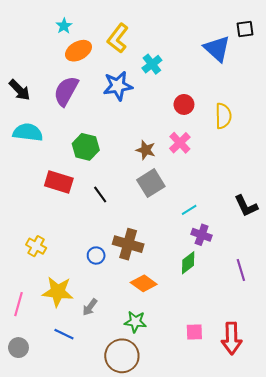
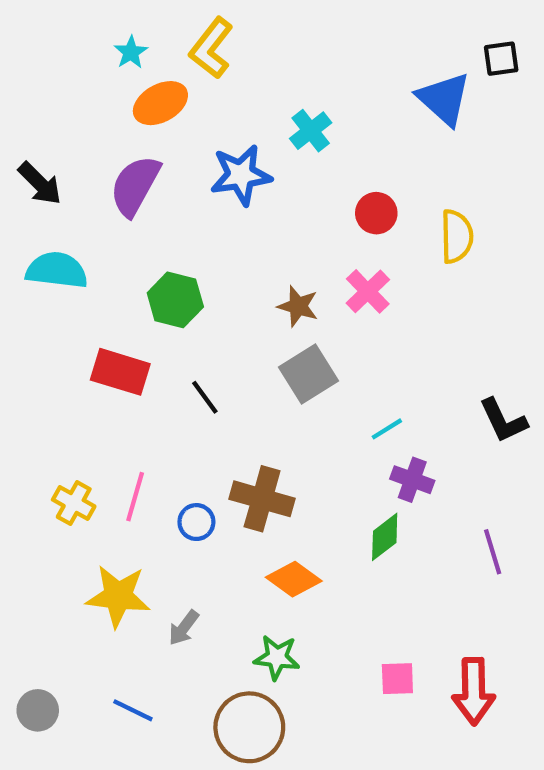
yellow L-shape: (118, 38) -> (211, 48), moved
pink line: (18, 304) -> (135, 497), moved
blue line: (64, 334) -> (133, 710), moved

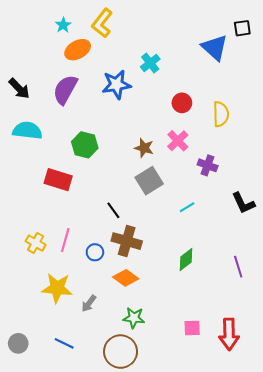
black line: (205, 397) -> (113, 210), moved
purple cross: (412, 480) -> (208, 165), moved
orange diamond: (294, 579) -> (126, 278), moved

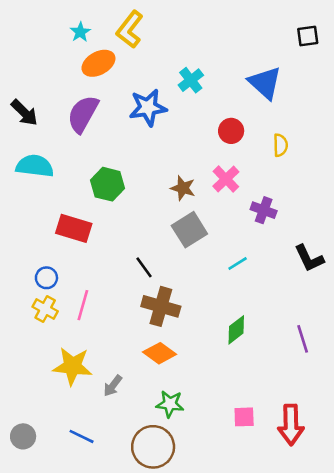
blue triangle: (215, 48) -> (265, 83), moved
yellow semicircle: (221, 114) -> (280, 145), size x0.7
blue circle: (95, 252) -> (46, 278), moved

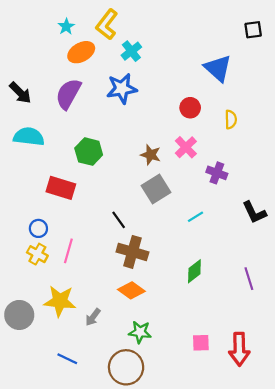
cyan cross: (191, 80) -> (131, 51), moved
gray circle: (23, 436) -> (19, 315), moved, size x1.4

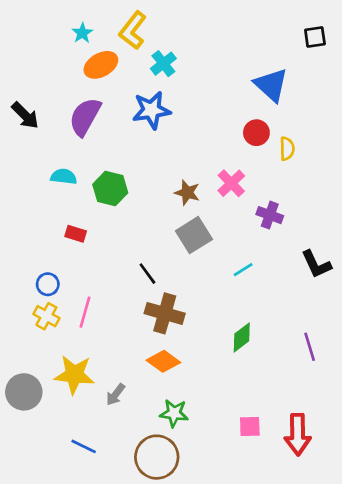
red circle: (190, 108) -> (256, 133), moved
cyan semicircle: (29, 137) -> (64, 177), moved, size x0.7
red rectangle: (61, 188) -> (76, 234), size x0.6

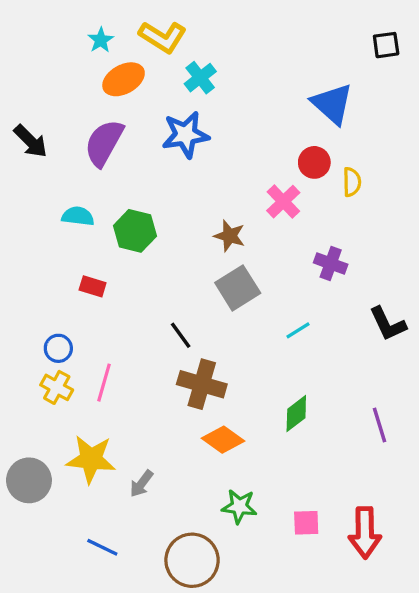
yellow L-shape: (133, 30) -> (163, 37), turned -96
pink cross: (231, 183) -> (283, 202), moved
orange diamond: (163, 361) -> (223, 440), moved
green star: (174, 413) -> (239, 506), moved

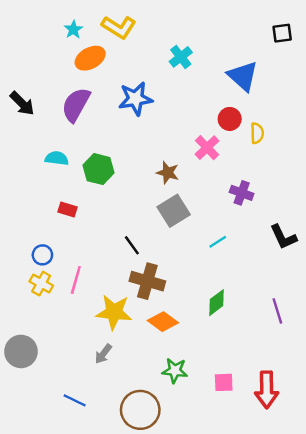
cyan cross: (200, 78) -> (181, 57), moved
yellow star: (91, 459) -> (114, 312), moved

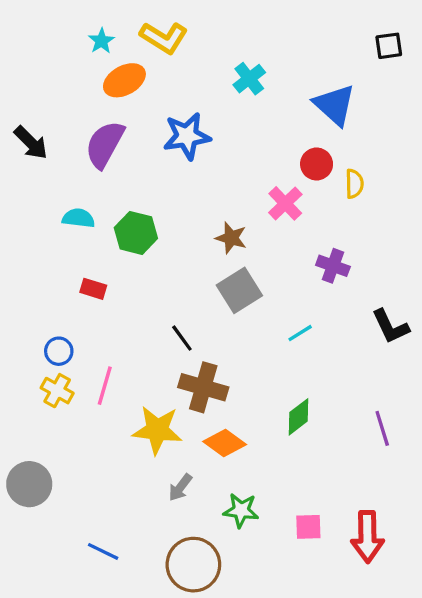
gray arrow: (103, 354) -> (180, 487), moved

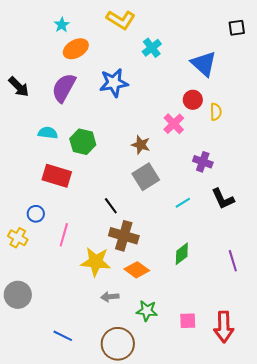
yellow L-shape: (164, 38) -> (121, 20), moved
red rectangle: (93, 289) -> (57, 176), size x1.8
black L-shape: (390, 327) -> (223, 199), moved
yellow cross: (57, 391) -> (18, 238), moved
gray arrow: (180, 487) -> (110, 297), turned 48

